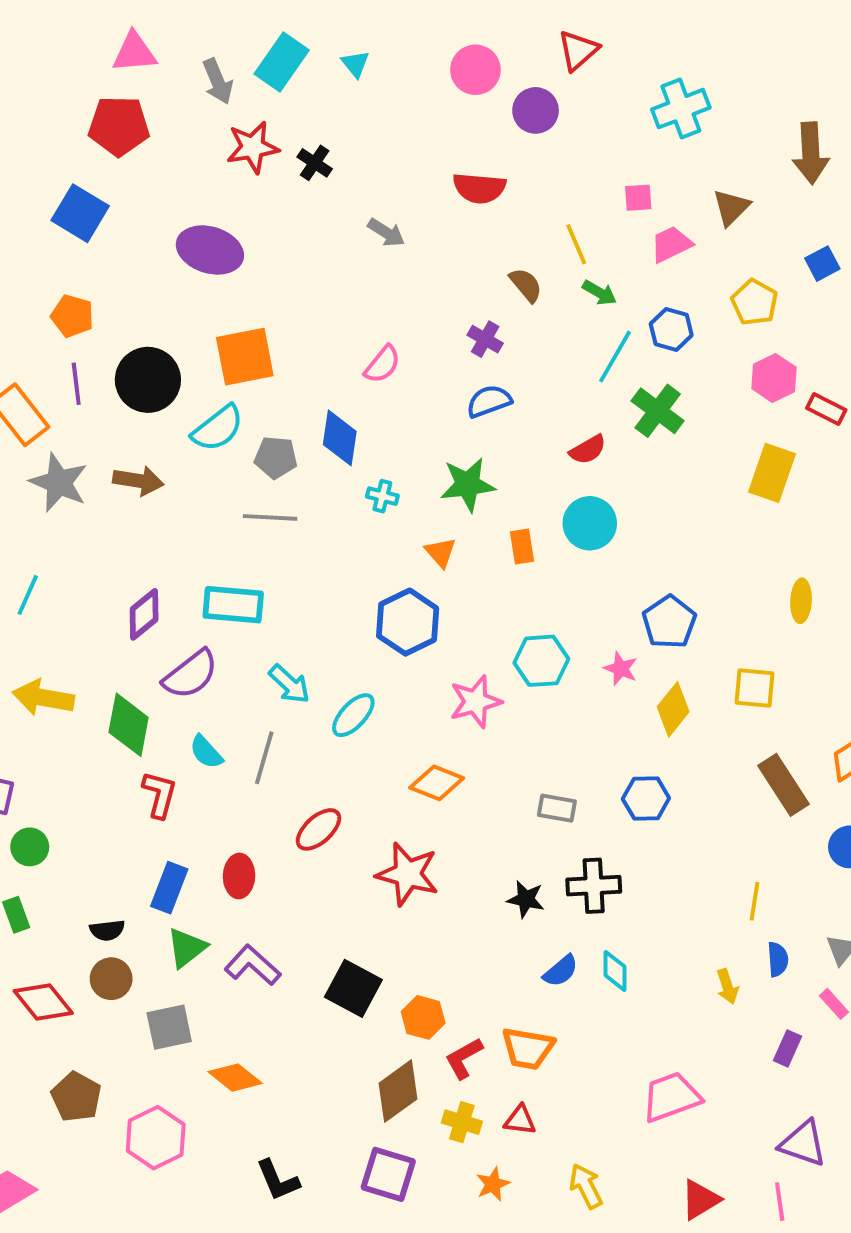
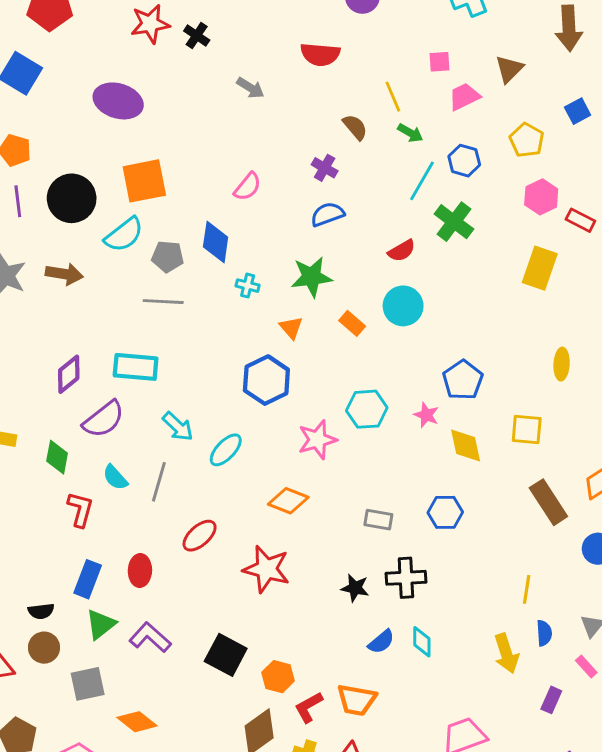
orange rectangle: (522, 547) -> (352, 323), turned -40
yellow diamond: (673, 709) -> (466, 445), turned -51
green diamond: (129, 725) -> (57, 457), size x0.7
yellow arrow: (727, 986) -> (506, 653), size x1.5

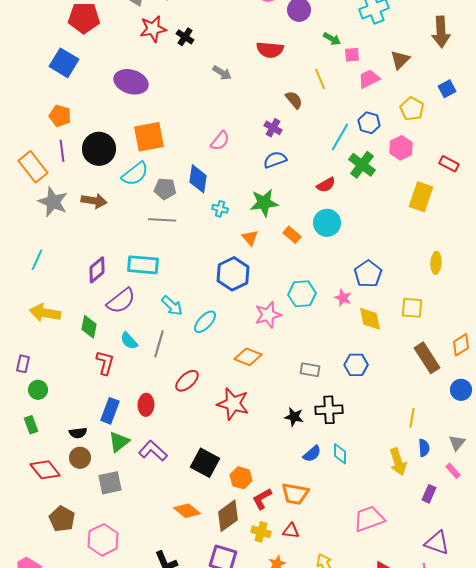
green arrow: (410, 133) -> (332, 39), moved
pink hexagon: (541, 197) -> (401, 148), moved
orange diamond: (137, 722) -> (187, 511), moved

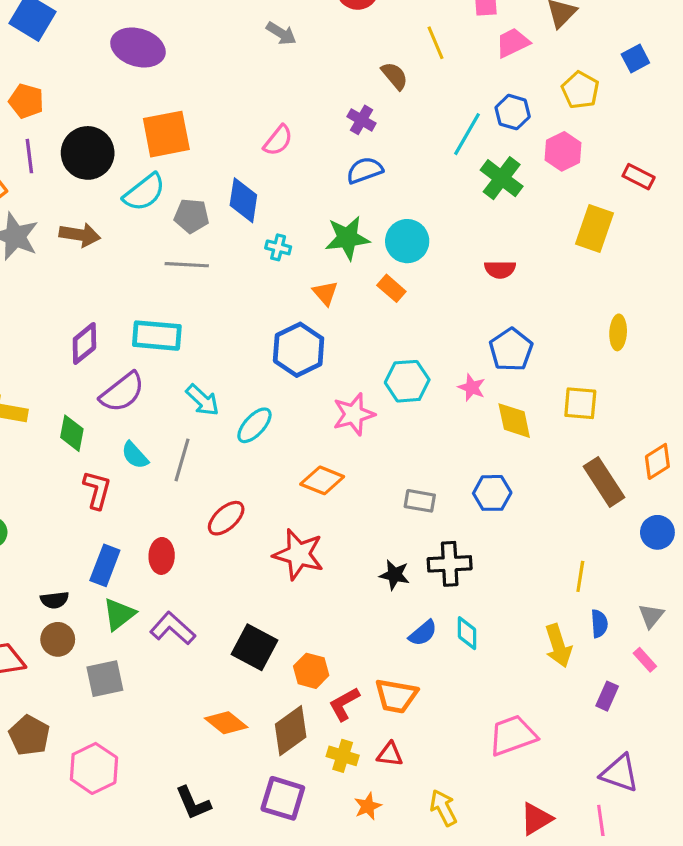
red semicircle: (326, 185) -> (500, 269), moved, turned 30
cyan circle: (327, 223) -> (407, 241), moved

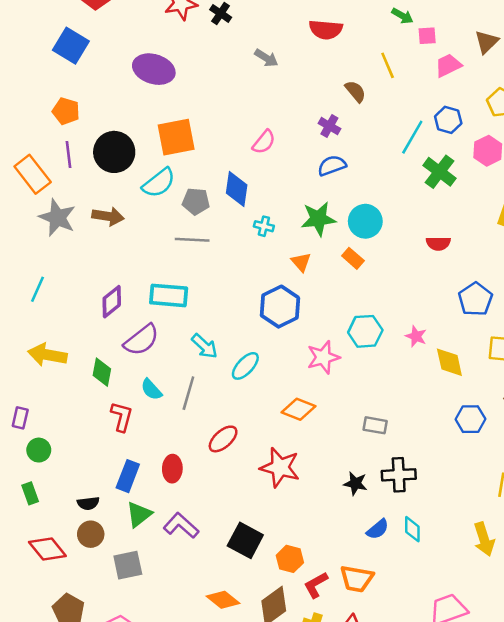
blue pentagon: (511, 350) -> (475, 299), moved
blue hexagon: (492, 493) -> (470, 419), moved

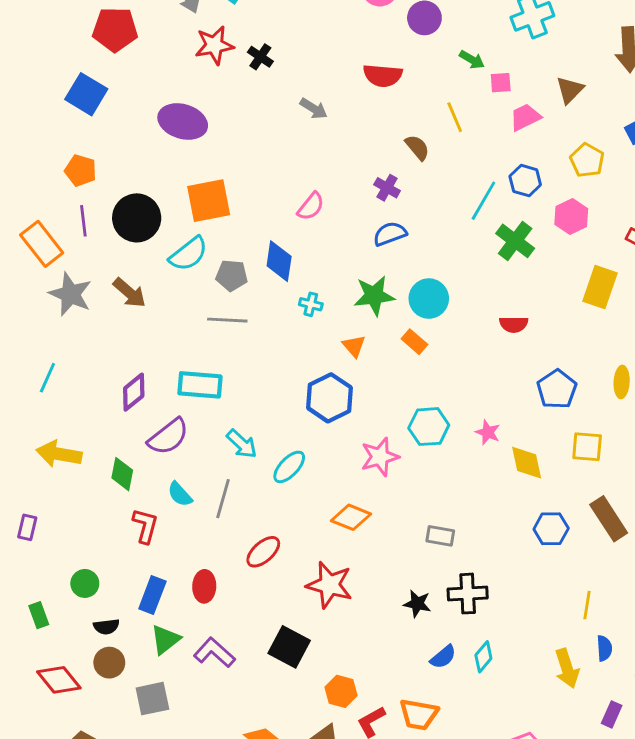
brown arrow: (108, 216) -> (129, 293), turned 32
green circle: (39, 450) -> (85, 583), moved
cyan diamond: (412, 529) -> (483, 657), turned 40
black square: (245, 540) -> (289, 647), moved

